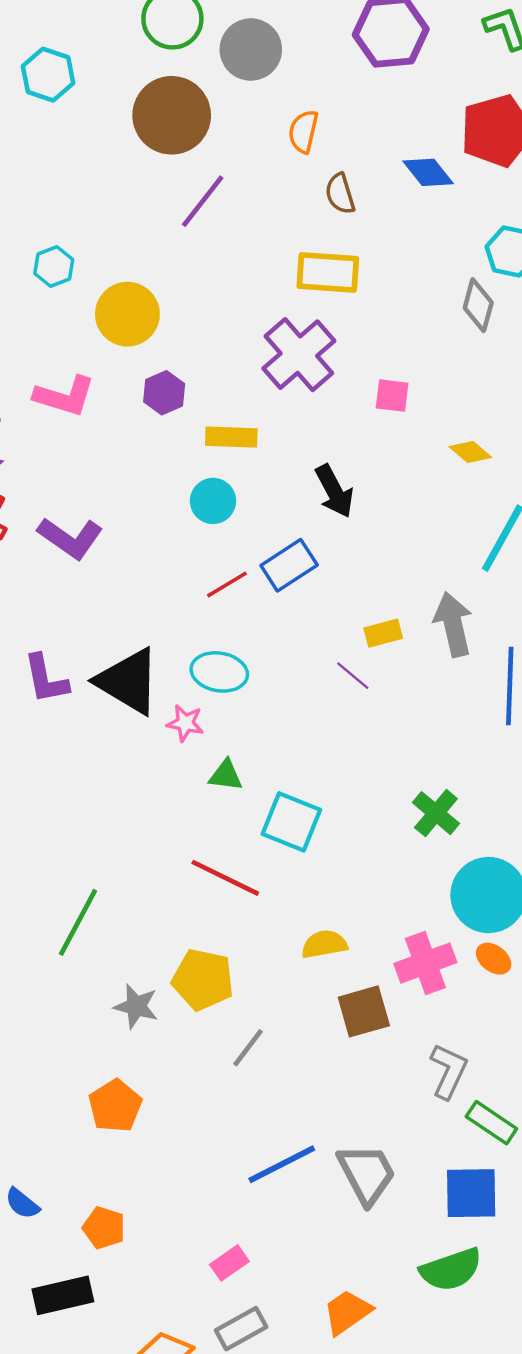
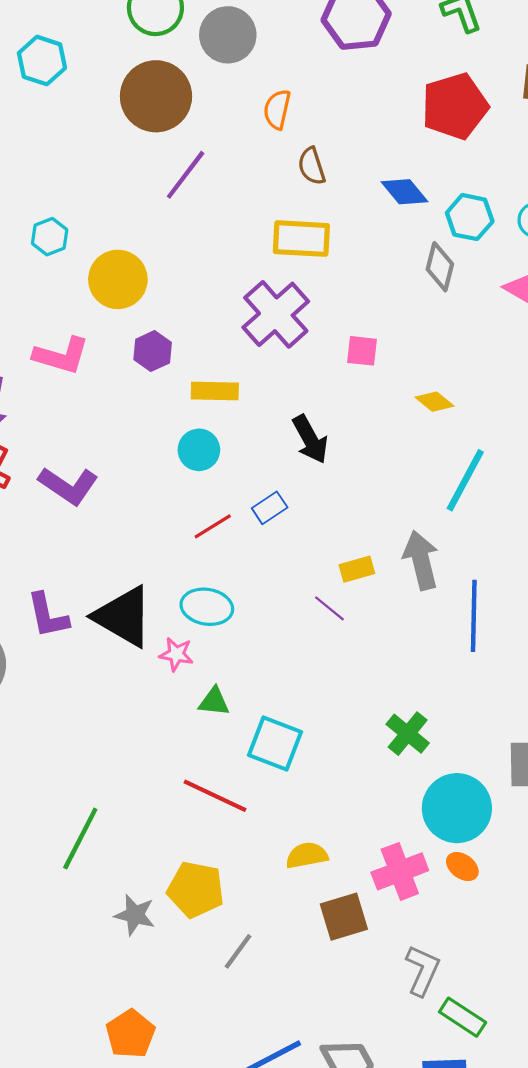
blue diamond: (428, 172) -> (404, 192), moved
blue rectangle: (289, 565) -> (270, 508), size x0.7
orange pentagon: (115, 1106) -> (130, 1034), moved

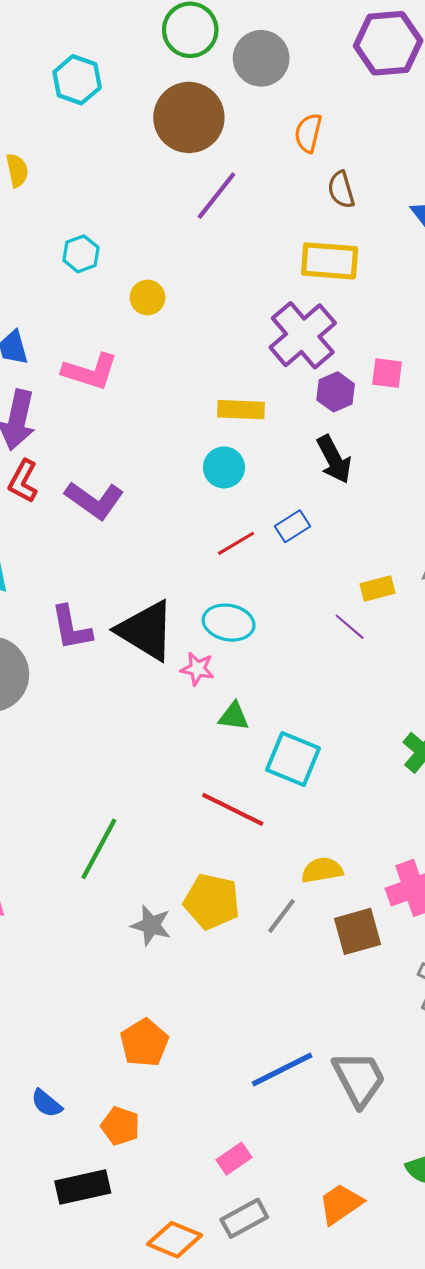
yellow circle: (118, 279) -> (148, 298), size x0.6
purple hexagon: (153, 351) -> (336, 392), moved
gray line: (238, 951) -> (281, 916), moved

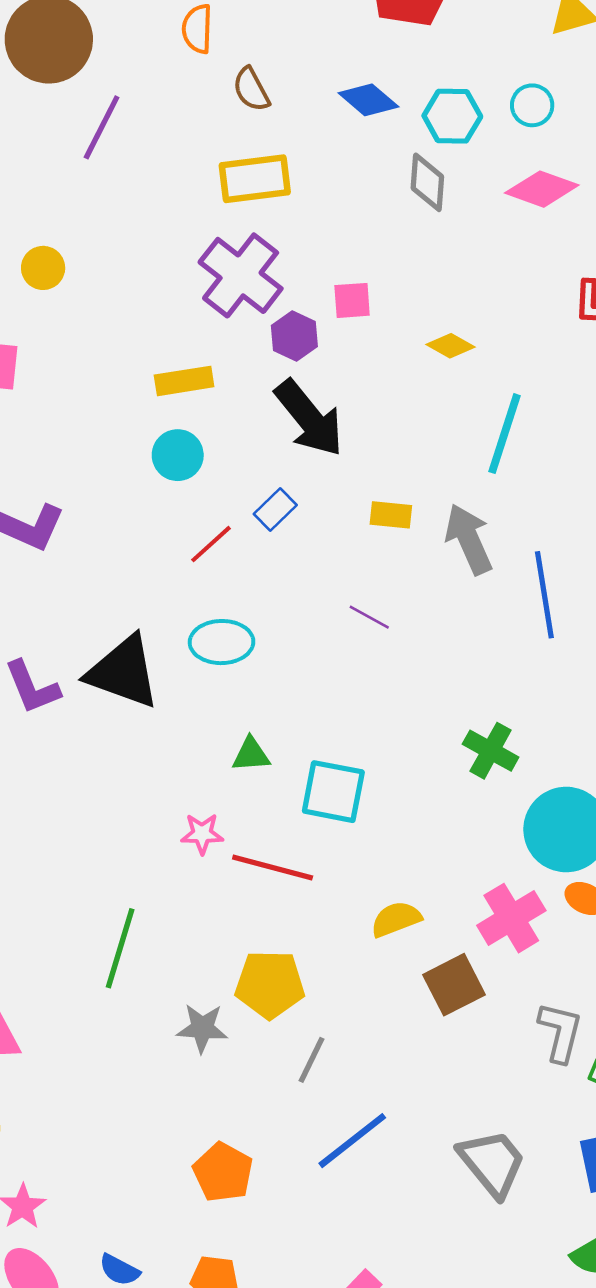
black arrow: (334, 459) -> (309, 418), size x1.4
yellow rectangle: (377, 588) -> (391, 515), moved, turned 32
pink star: (197, 669) -> (202, 834), moved
gray line: (281, 916) -> (312, 1060), moved
blue line: (282, 1069) -> (352, 1141), moved

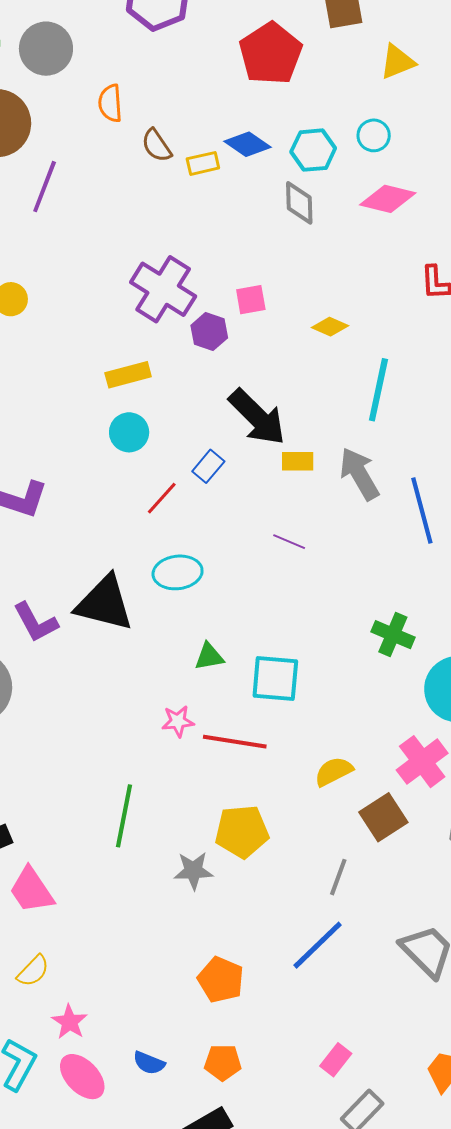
yellow rectangle: (255, 179) -> (203, 163), moved, size x0.6
black arrow: (309, 418) -> (257, 417), moved
gray line: (312, 1060) -> (338, 877), moved

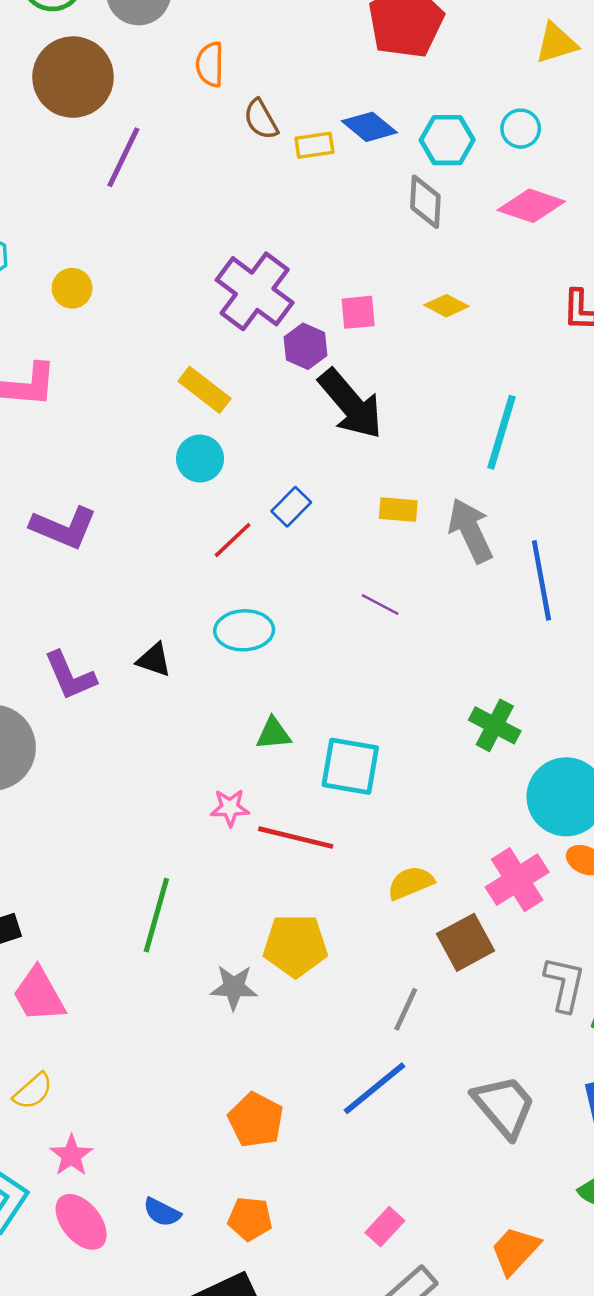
yellow diamond: (330, 327) -> (446, 306), moved
yellow rectangle: (128, 375) -> (204, 390), turned 48
black arrow: (257, 417) -> (351, 404), moved
black triangle: (104, 603) -> (154, 660), size x0.5

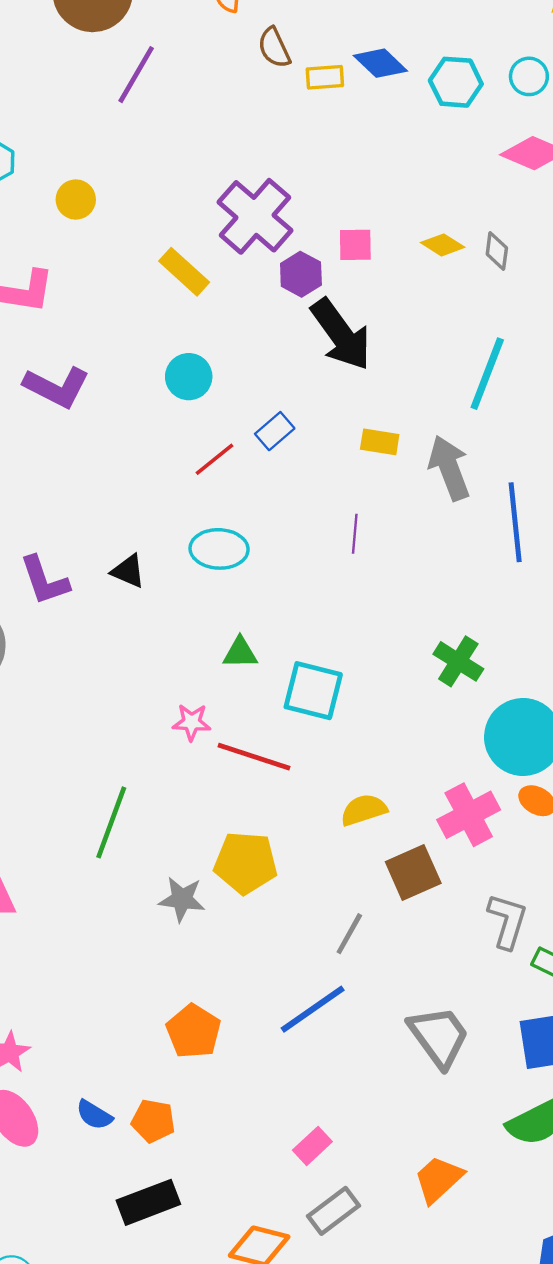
gray diamond: (425, 202) -> (497, 251), moved, size x0.7
yellow rectangle: (204, 390) -> (184, 272), moved
purple L-shape: (64, 528) -> (57, 387), moved
purple line: (380, 604) -> (355, 534), turned 63
orange pentagon: (250, 1219) -> (153, 1121), moved

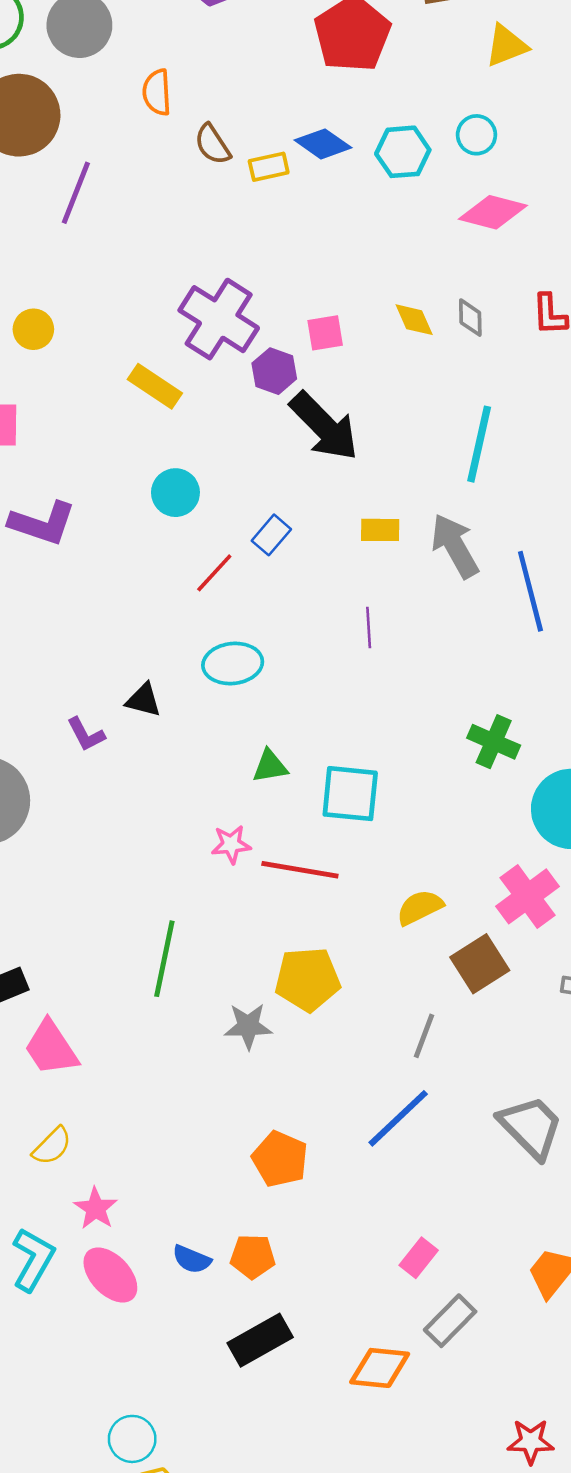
yellow diamond: (443, 245) -> (414, 320), turned 42
purple L-shape: (44, 580) -> (86, 734), moved, size x0.7

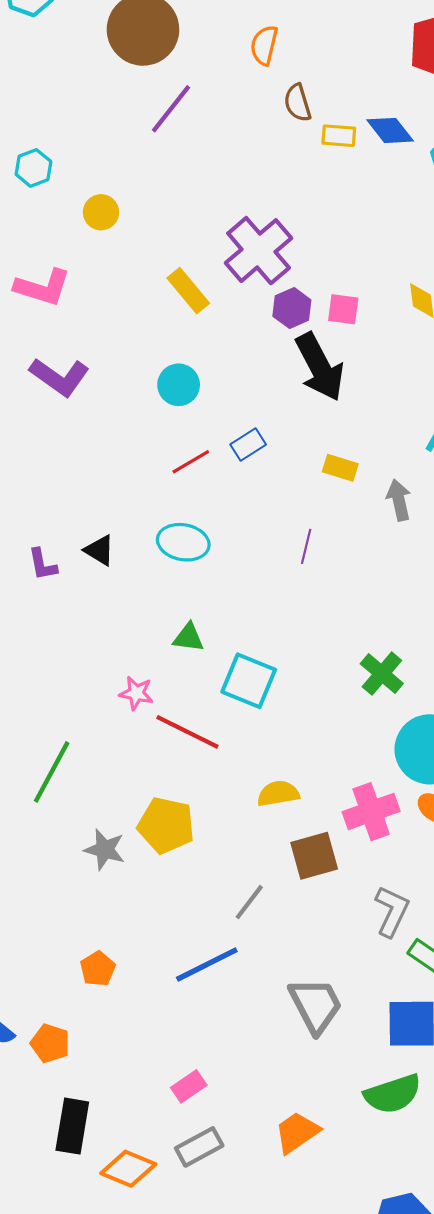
pink square: (325, 333) -> (343, 309), moved
gray arrow: (455, 546) -> (399, 500), size x0.7
orange pentagon: (280, 1159) -> (98, 969), size x0.7
black rectangle: (260, 1340) -> (72, 1126), moved, turned -68

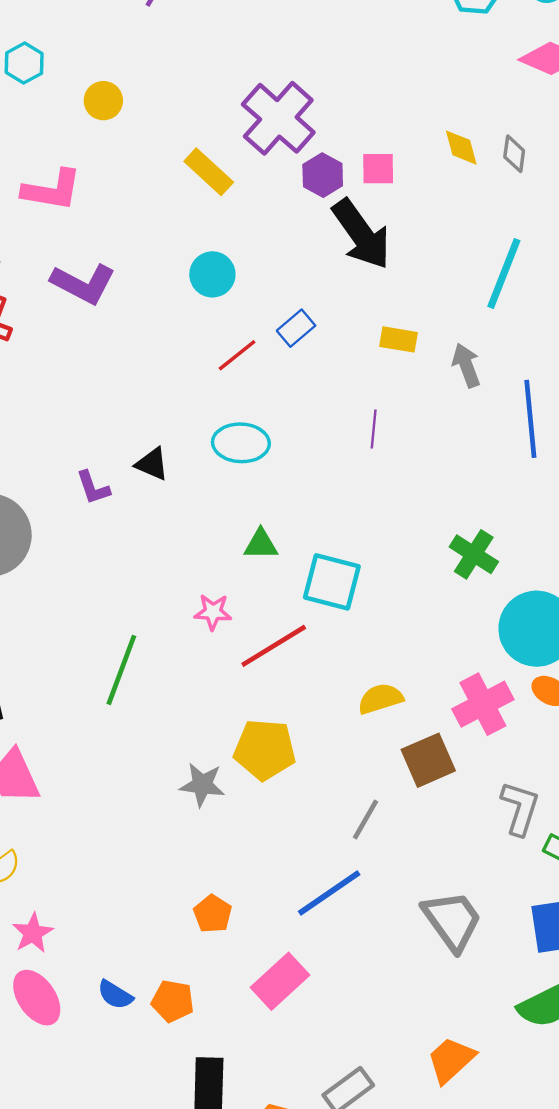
red line: (187, 732) -> (274, 646), turned -50
green line: (52, 772) -> (121, 670), moved
pink rectangle: (189, 1086) -> (280, 981), moved, size x1.5

